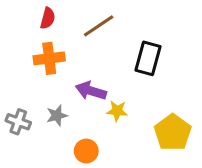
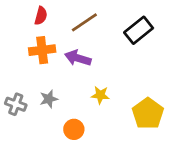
black rectangle: (148, 58) -> (139, 30), moved, turned 36
purple arrow: (91, 91) -> (78, 58), moved

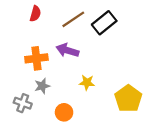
black rectangle: (139, 30) -> (104, 23), moved
orange cross: (42, 50) -> (36, 58), moved
gray cross: (16, 104) -> (23, 103), moved

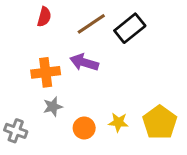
yellow star: (87, 82) -> (118, 122), moved
gray cross: (23, 103) -> (16, 131), moved
orange circle: (64, 112) -> (84, 128), moved

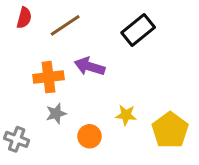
red semicircle: (44, 17) -> (24, 18), moved
brown line: (91, 24) -> (65, 25), moved
yellow star: (118, 122) -> (126, 115), moved

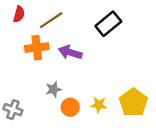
orange cross: (48, 77) -> (37, 48), moved
gray star: (56, 114) -> (53, 89), moved
yellow star: (126, 115) -> (99, 105), moved

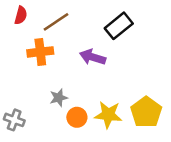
purple arrow: (70, 52) -> (93, 57), moved
yellow star: (99, 105) -> (108, 115), size x1.5

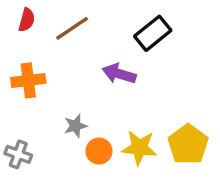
orange cross: (40, 52) -> (28, 80), moved

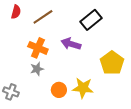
orange cross: (28, 80) -> (38, 48), moved, turned 30
gray star: (75, 126) -> (37, 69), moved
yellow pentagon: (188, 144) -> (112, 63), moved

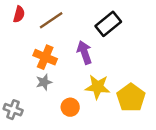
purple arrow: (71, 44) -> (84, 52), turned 54
yellow pentagon: (112, 63) -> (131, 98), moved
yellow star: (83, 88) -> (98, 87), moved

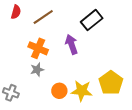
yellow star: (98, 87) -> (82, 91), moved

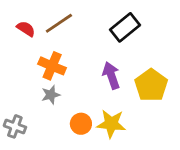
red semicircle: (16, 12) -> (26, 29), moved, turned -72
purple arrow: (71, 44) -> (111, 76), moved
yellow pentagon: (111, 83) -> (151, 85), moved

